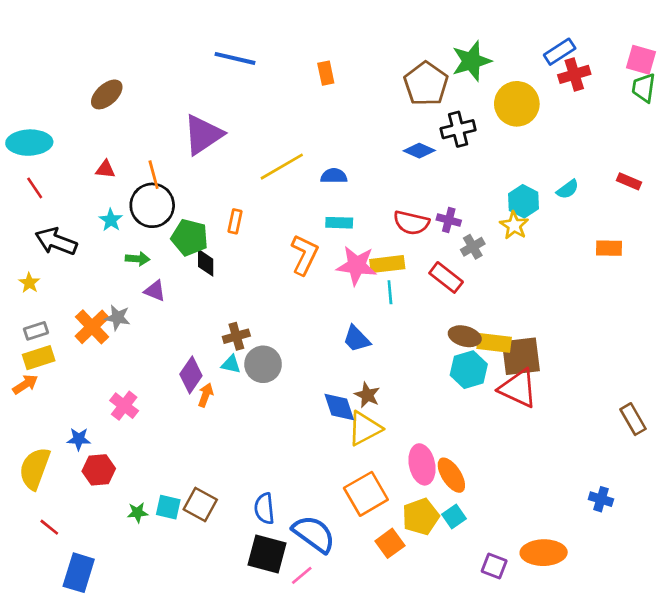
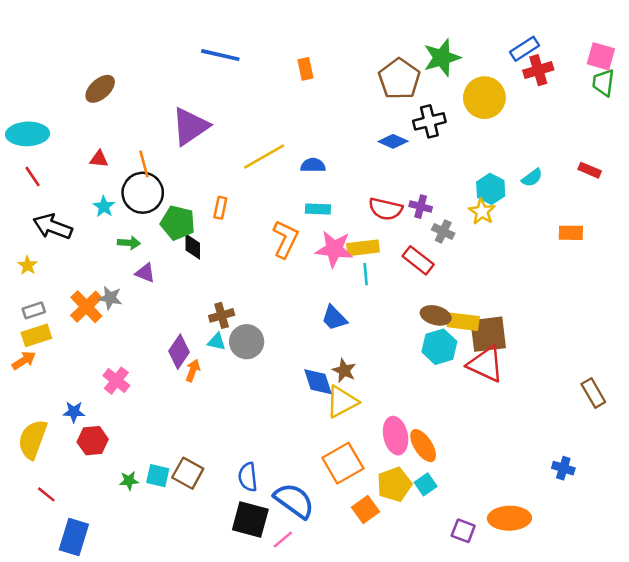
gray cross: (473, 247) -> (443, 232), turned -35

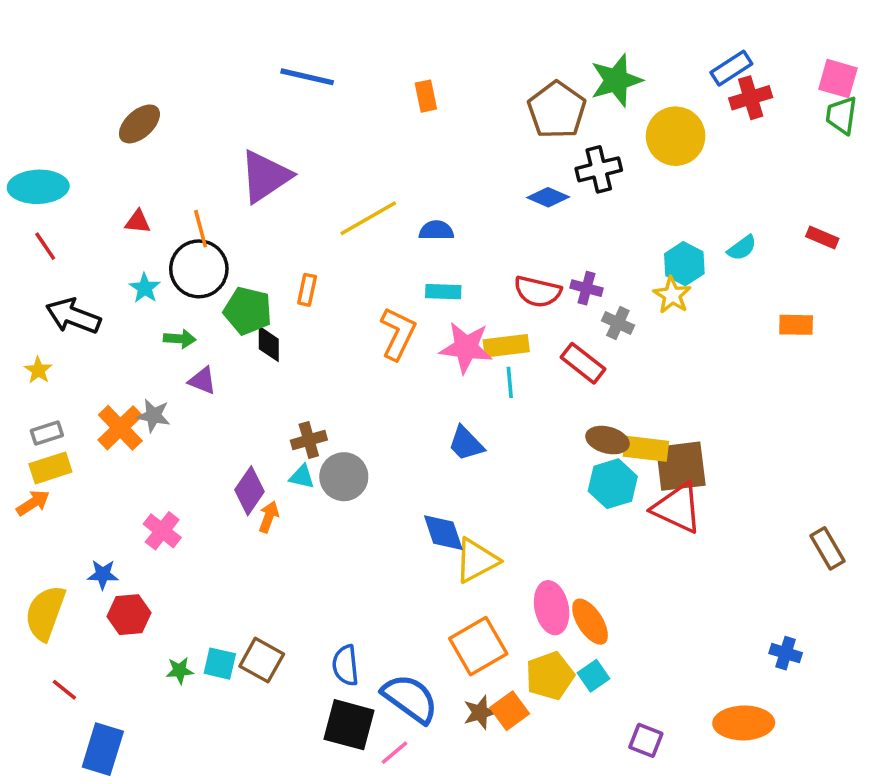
brown star: (344, 371) -> (480, 712), moved, turned 30
orange ellipse: (509, 518) -> (744, 723), moved

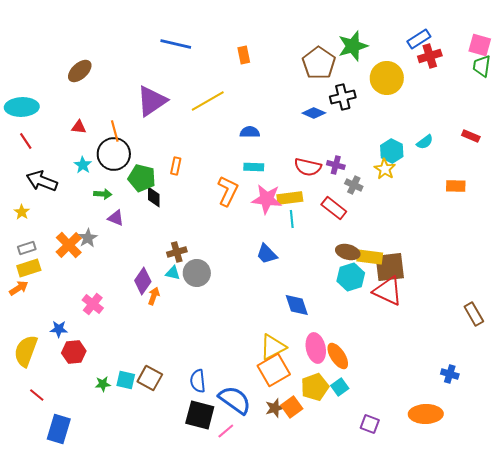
yellow line: (368, 218) -> (208, 101), moved
gray star: (153, 416) -> (88, 238), turned 30
blue diamond: (443, 533) -> (297, 305), moved
yellow triangle: (476, 561) -> (273, 347), moved

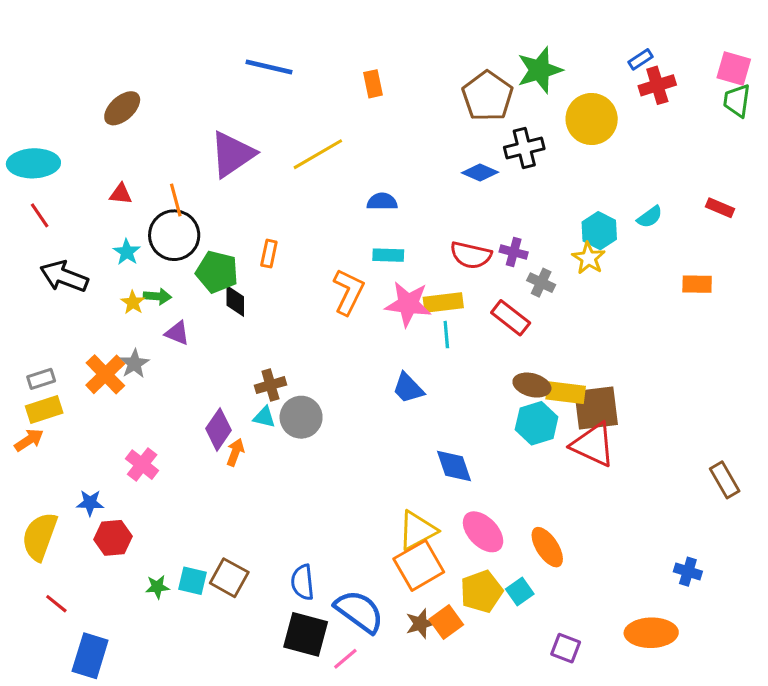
blue rectangle: (419, 39) -> (641, 59), size x0.7
yellow star: (22, 212) -> (133, 302), moved
pink ellipse: (316, 348) -> (483, 532), turned -32
orange ellipse: (338, 356) -> (547, 547), moved

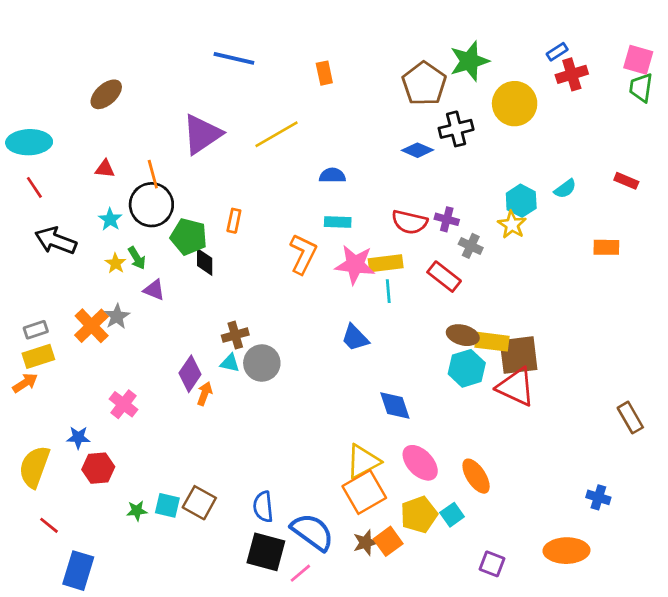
green arrow: (157, 296) -> (137, 258), turned 55

